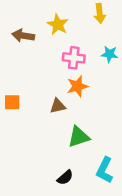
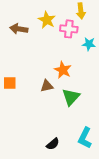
pink cross: (74, 58) -> (69, 29), moved
orange star: (77, 86) -> (63, 70), turned -30
green triangle: (79, 137) -> (71, 97), moved, turned -30

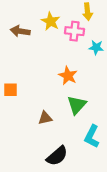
brown triangle: (47, 86) -> (45, 118), moved
cyan L-shape: (85, 138) -> (92, 136), moved
black semicircle: (53, 144) -> (57, 156), size x1.5

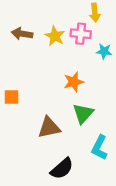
yellow star: (51, 21) -> (55, 36), moved
orange star: (68, 76) -> (74, 82), turned 30
brown triangle: (45, 118) -> (49, 128), size x1.5

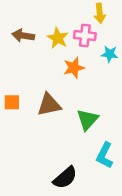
orange star: (74, 82) -> (74, 68), moved
brown triangle: (49, 128) -> (49, 105), moved

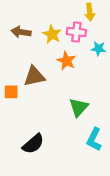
orange star: (74, 68) -> (66, 61), turned -30
brown triangle: (49, 105) -> (34, 76), moved
black semicircle: (65, 178) -> (33, 144), moved

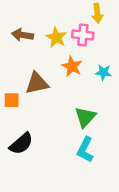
cyan star: (99, 49) -> (103, 72), moved
cyan L-shape: (94, 139) -> (85, 150), moved
black semicircle: (33, 144) -> (21, 144), moved

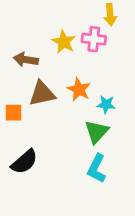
brown arrow: (22, 35) -> (26, 60), moved
orange star: (72, 66) -> (79, 90), moved
cyan star: (103, 72) -> (106, 105), moved

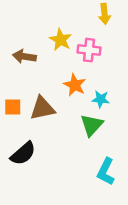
pink cross: (94, 39) -> (89, 50), moved
brown triangle: (42, 94) -> (42, 108), moved
cyan L-shape: (97, 169) -> (106, 172), moved

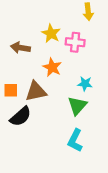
orange star: (75, 85) -> (52, 67), moved
black semicircle: (23, 153) -> (21, 116), moved
cyan L-shape: (106, 172) -> (75, 140), moved

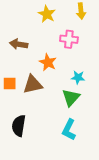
yellow star: (51, 33) -> (47, 14), moved
black semicircle: (21, 116) -> (19, 126), moved, turned 140

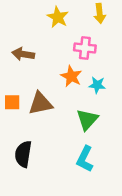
orange star: (48, 62) -> (71, 76), moved
cyan star: (78, 77) -> (97, 85), moved

